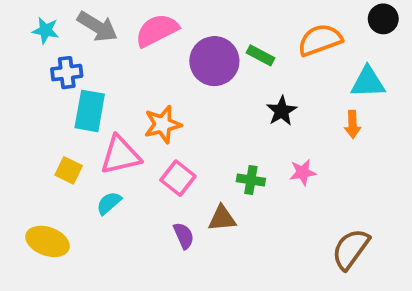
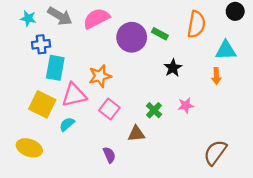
orange semicircle: (320, 40) -> (196, 24), turned 120
yellow square: (69, 170) -> (42, 104), size x1.6
green cross: (251, 180) -> (154, 110), turned 35
purple semicircle: (184, 236) -> (109, 155), moved

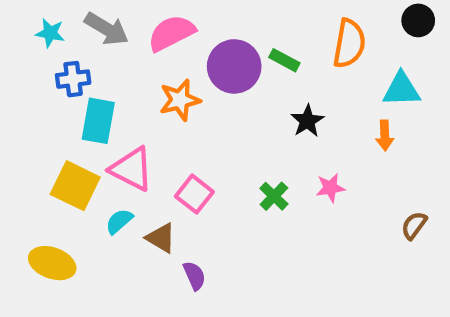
orange star: (100, 76) -> (180, 100), moved
pink triangle: (74, 95) -> (132, 169), turned 40
brown triangle: (136, 134) -> (161, 238), moved, turned 36
brown semicircle: (215, 153) -> (414, 225), moved, size x0.6

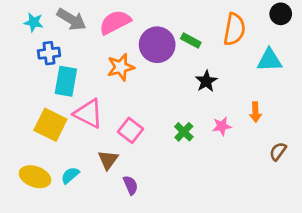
orange arrow: (385, 135) -> (255, 112), moved
cyan semicircle: (119, 221) -> (70, 175), moved
brown triangle: (161, 238) -> (108, 160), turned 35

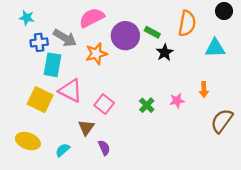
gray arrow: (72, 19) -> (65, 38), moved
black star: (206, 81) -> (165, 52), moved
brown semicircle: (278, 151) -> (222, 121), size x1.6
cyan semicircle: (70, 175) -> (63, 150), moved

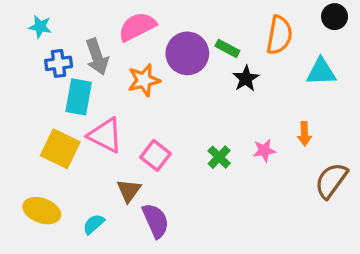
gray arrow: (65, 38) -> (97, 57), turned 40
purple semicircle: (104, 148) -> (156, 221), size x1.5

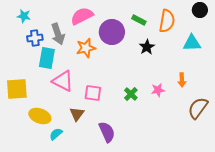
green rectangle: (227, 48) -> (139, 20), moved
yellow square: (60, 149) -> (17, 89), moved, turned -30
pink square: (156, 155) -> (93, 93), turned -30
yellow ellipse: (42, 211) -> (40, 116), moved
purple semicircle: (156, 221) -> (107, 132), moved

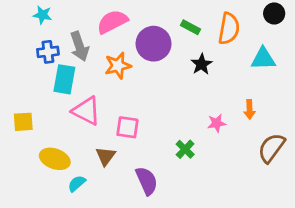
cyan star: (24, 16) -> (42, 15), moved
yellow square: (17, 89) -> (23, 122), size x0.7
green cross: (131, 94) -> (185, 149), moved

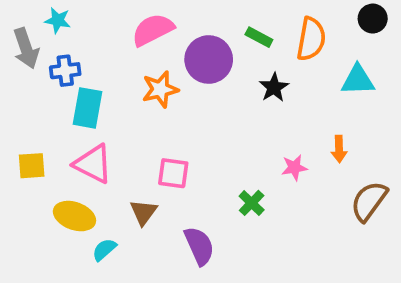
gray arrow: (79, 46) -> (26, 48), moved
pink triangle: (86, 111) -> (93, 164), moved

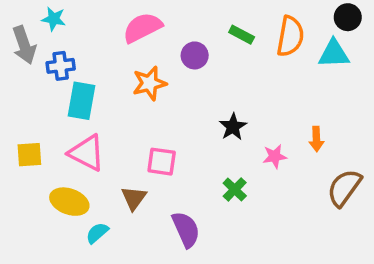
purple circle: (209, 60) -> (195, 55), size x0.6
cyan triangle: (358, 80) -> (334, 54), moved
black star: (274, 87) -> (233, 127), moved

